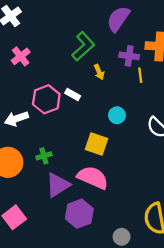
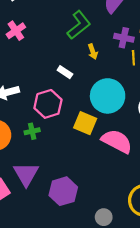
pink hexagon: (46, 99) -> (48, 104), moved
cyan circle: (117, 115) -> (108, 96), size x2.0
pink semicircle: (93, 178) -> (117, 141), moved
purple triangle: (58, 185) -> (26, 174), moved, turned -32

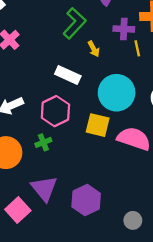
white rectangle: (65, 72) -> (68, 75), size x1.5

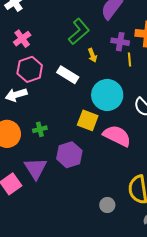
pink hexagon: (55, 111) -> (30, 69), moved
purple hexagon: (86, 200) -> (69, 155), moved

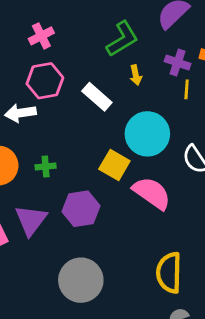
gray circle: (107, 205) -> (81, 280), moved, size x2.0

